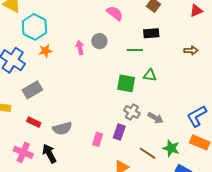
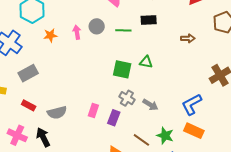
green line: (135, 50) -> (123, 30), moved
orange star: (45, 51) -> (50, 35), moved
pink rectangle: (98, 139) -> (93, 111), moved

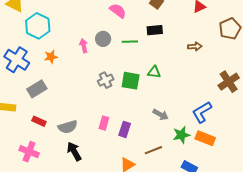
orange star: (50, 35) -> (51, 57), moved
gray cross: (127, 98) -> (106, 80), moved, turned 35
green star: (165, 136) -> (181, 135), moved, turned -30
black arrow: (43, 137) -> (74, 151), moved
brown line: (141, 140) -> (153, 150), turned -54

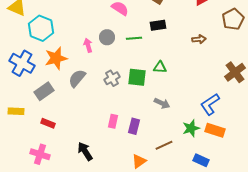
orange star: (51, 57) -> (56, 58), size x1.6
gray arrow: (161, 115) -> (162, 103), moved
gray semicircle: (68, 127) -> (77, 78), moved, turned 150

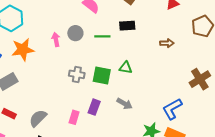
gray semicircle: (77, 78) -> (38, 118), moved
gray cross: (112, 78) -> (77, 74), turned 35
purple rectangle: (134, 126) -> (94, 107), moved

